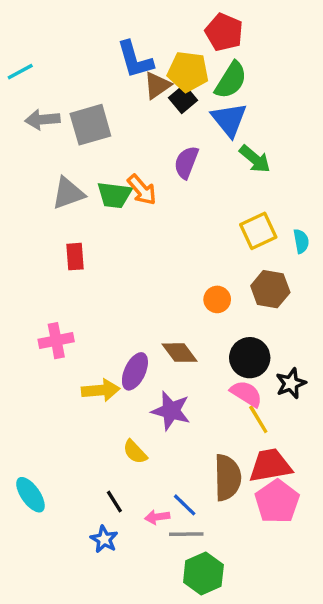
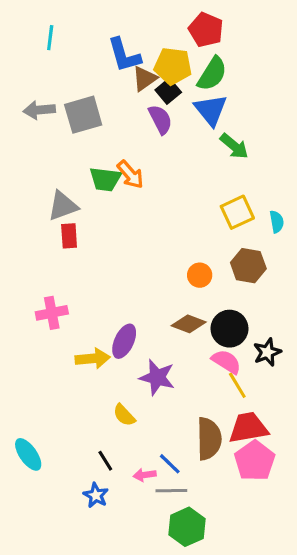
cyan line: (20, 72) -> (50, 38), moved, turned -55
purple semicircle: (186, 162) -> (160, 119), moved, turned 132
gray triangle: (68, 193) -> (63, 206), moved
brown diamond: (179, 353) -> (189, 324), moved, turned -32

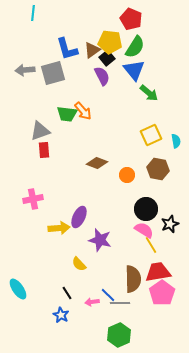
cyan line: (50, 38) -> (33, 13), moved
blue L-shape: (124, 55) -> (67, 49), moved
brown diamond: (189, 324) -> (97, 163), moved
gray line: (171, 491) -> (120, 303), moved

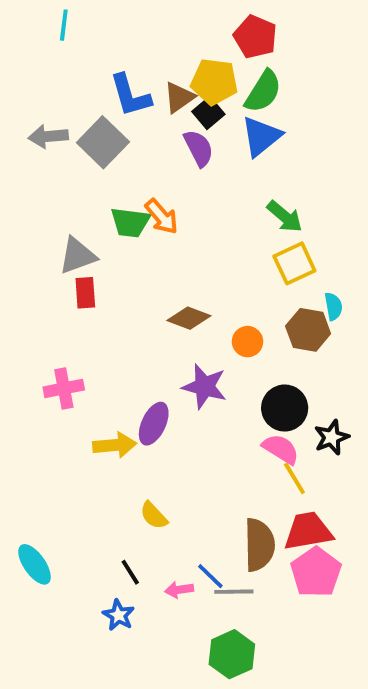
blue triangle: (134, 70) -> (261, 136), turned 30
gray square: (53, 73) -> (103, 142), turned -30
green arrow: (149, 93) -> (285, 217), moved
cyan semicircle: (176, 141) -> (333, 306), moved
purple star: (100, 240) -> (205, 387), moved

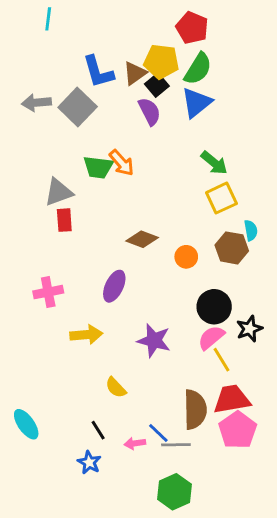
purple star: (205, 387) -> (154, 341), moved
purple ellipse: (154, 424) -> (114, 286), moved
pink semicircle: (281, 449) -> (211, 338), turned -72

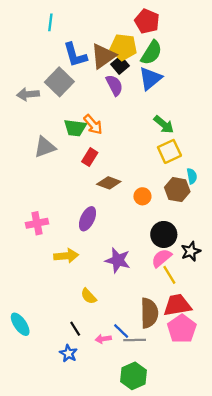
cyan line: (48, 19) -> (50, 22), moved
brown triangle: (135, 73) -> (103, 56), size x1.4
gray arrow: (36, 103) -> (28, 94), moved
red rectangle: (64, 220) -> (90, 157), moved, turned 36

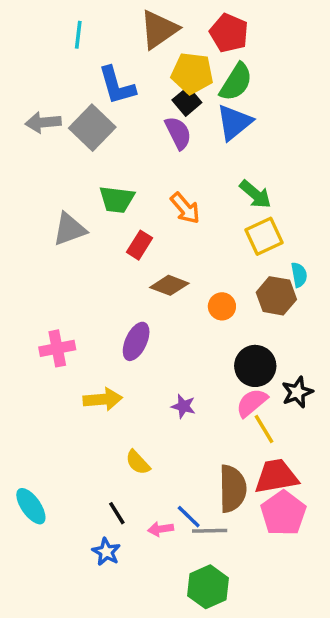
brown triangle: (103, 56) -> (159, 29), moved
gray arrow: (28, 94) -> (43, 122), moved
orange arrow: (93, 124) -> (185, 208), moved
purple star: (118, 260) -> (183, 406), size x0.6

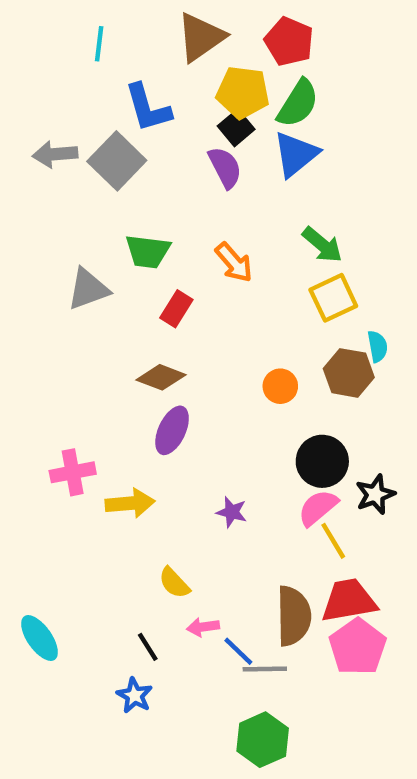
brown diamond: (169, 285) -> (161, 377), moved
pink cross: (57, 348) -> (73, 472), moved
pink arrow: (161, 529) -> (203, 627), moved

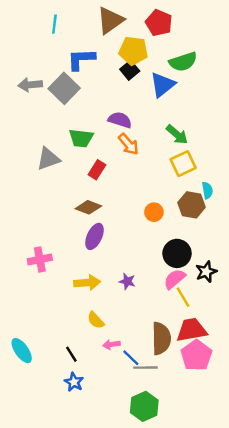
green semicircle: (298, 103) -> (183, 62), moved, turned 40
blue L-shape: (148, 108) -> (81, 59), turned 104
purple semicircle: (225, 167) -> (120, 120), moved, turned -45
yellow arrow: (130, 503) -> (87, 283), moved
black line: (148, 647) -> (71, 354), moved

